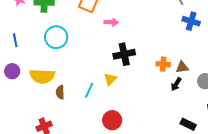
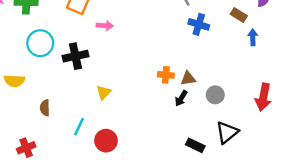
black cross: (124, 54) -> (75, 56), moved
yellow semicircle: (42, 76) -> (14, 81), moved, size x0.7
cyan line: (89, 90) -> (79, 127), moved

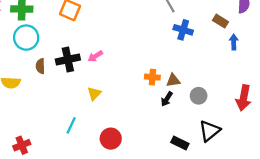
pink arrow: (105, 26) -> (95, 56), moved, turned 144
cyan circle: (40, 43) -> (26, 38), moved
brown semicircle: (45, 108) -> (40, 66), moved
red circle: (106, 141) -> (111, 139), moved

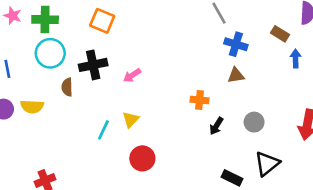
black cross: (68, 60) -> (93, 65), moved
brown triangle: (173, 80) -> (236, 75), moved
cyan line: (71, 125) -> (103, 130), moved
red circle: (111, 139) -> (142, 158), moved

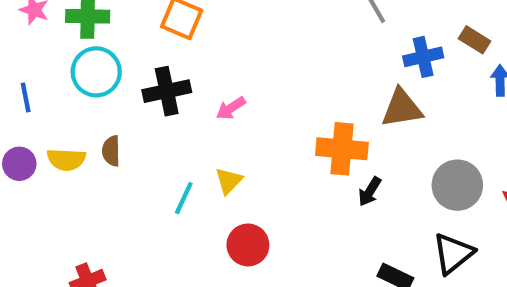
blue cross: (236, 44) -> (423, 57), moved, turned -30
brown triangle: (236, 75) -> (402, 108), size x1.5
brown semicircle: (67, 87) -> (111, 151), moved
orange cross: (200, 100) -> (342, 149), size x1.6
gray circle: (254, 122) -> (457, 185), moved, size x1.5

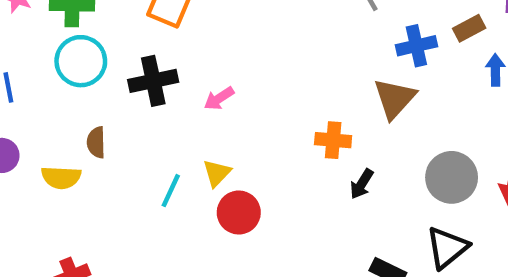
brown rectangle: (474, 40) -> (469, 28), turned -60
brown triangle: (402, 108) -> (395, 98), turned -39
orange cross: (342, 149) -> (333, 140), size x0.7
yellow semicircle: (66, 159) -> (61, 177), moved
red circle: (248, 245) -> (239, 212), moved

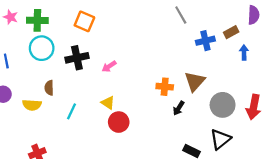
brown triangle: (395, 98) -> (195, 81), moved
yellow triangle: (217, 173) -> (108, 103), turned -40
cyan line: (171, 191) -> (72, 111), moved

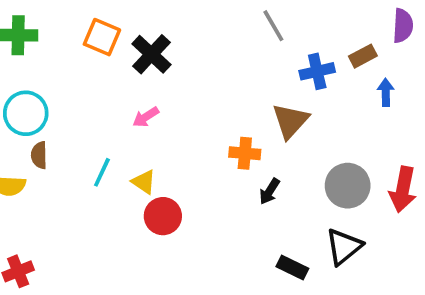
cyan circle: (42, 48) -> (26, 113), moved
black cross: (77, 58) -> (151, 54), moved, turned -35
brown triangle: (195, 81) -> (290, 121), moved
cyan line: (72, 111) -> (102, 172), moved

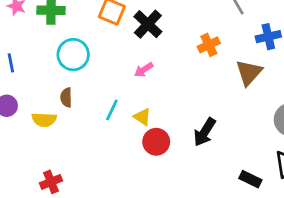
cyan circle: (26, 113) -> (73, 55), moved
orange cross: (245, 153) -> (209, 45), moved, turned -30
black arrow: (270, 191) -> (205, 132), moved, size x1.5

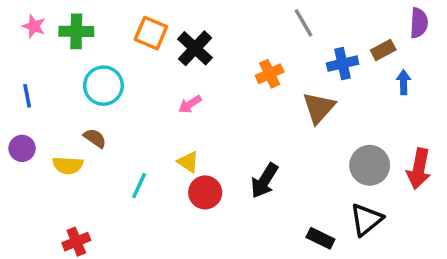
brown semicircle: (66, 97) -> (95, 138), turned 126
cyan line: (112, 110) -> (139, 186), moved

